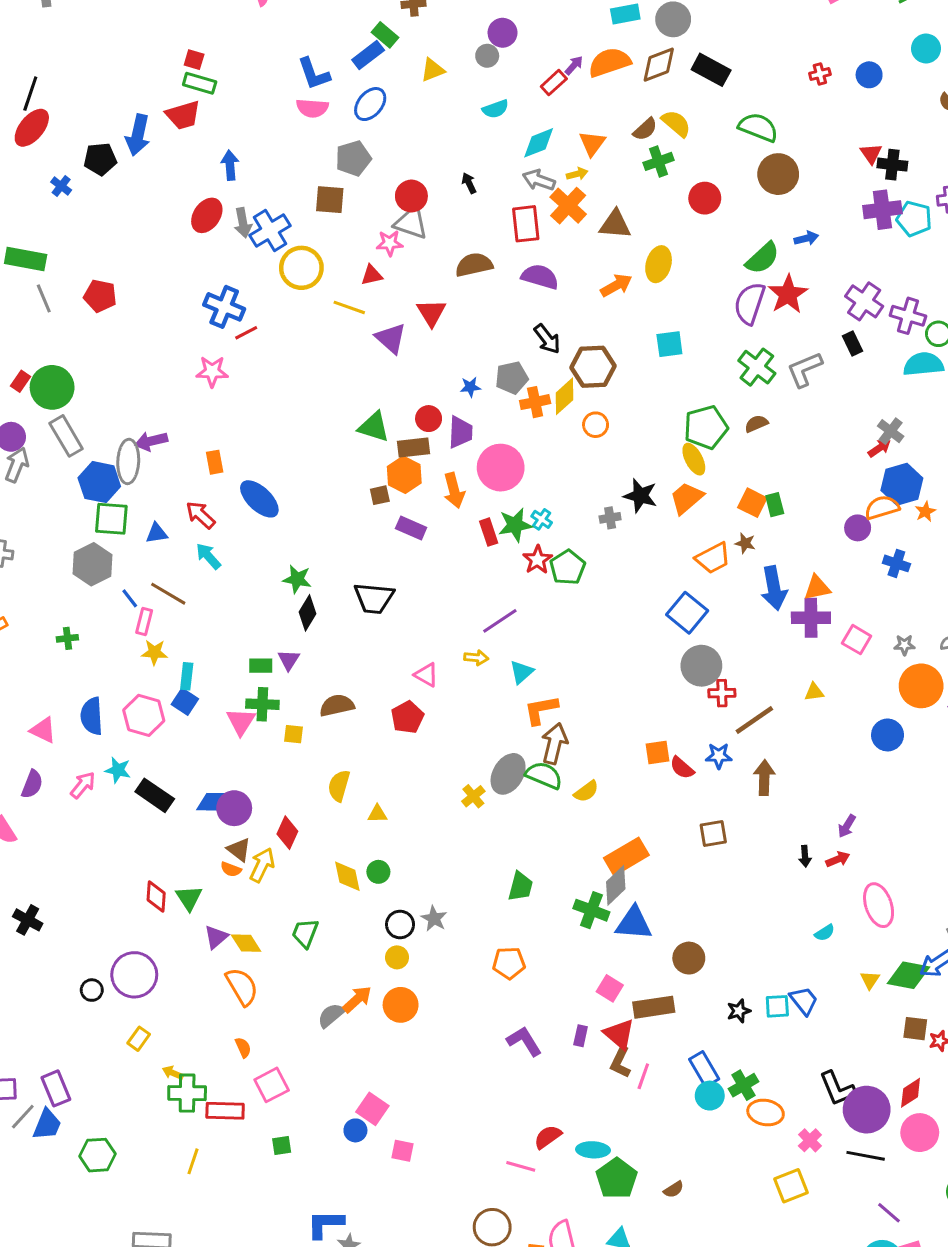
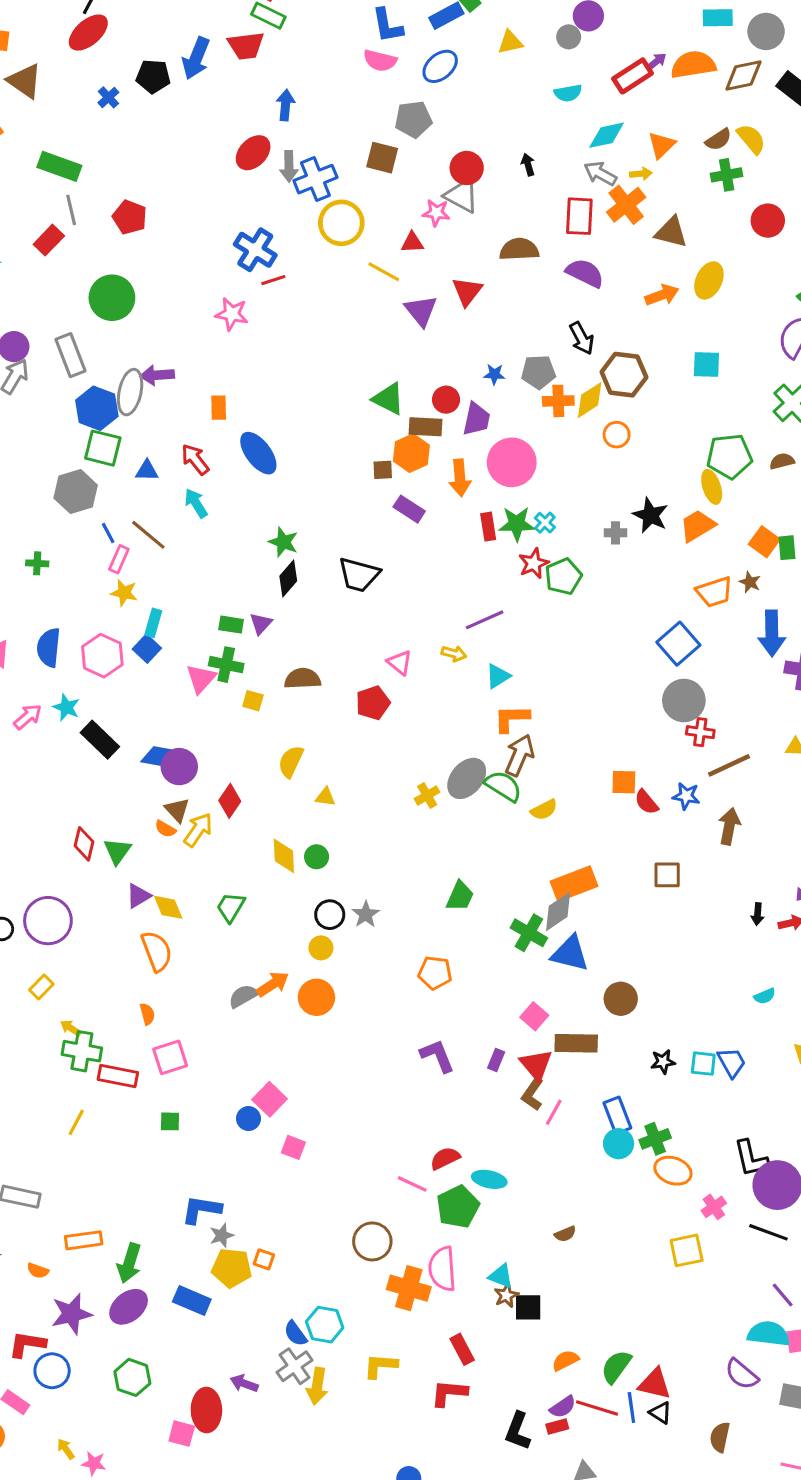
red rectangle: (554, 83) -> (633, 76), size x1.4
red rectangle: (21, 381) -> (49, 240), moved, size x1.4
green circle: (52, 387) -> (112, 298), moved
green pentagon: (617, 1179) -> (458, 1207), moved

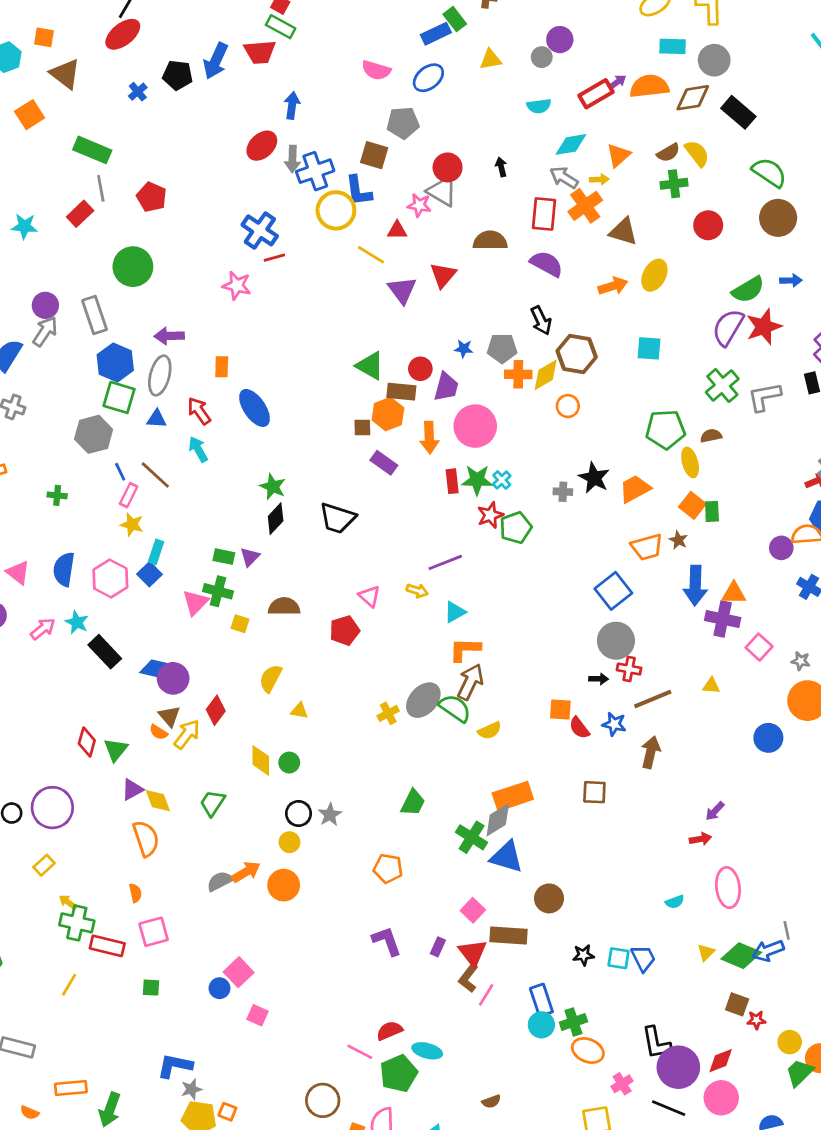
blue L-shape: (387, 26) -> (358, 191), moved
gray ellipse: (130, 392) -> (160, 375), moved
yellow ellipse: (712, 487) -> (690, 462), moved
black arrow: (758, 914) -> (599, 679), moved, turned -96

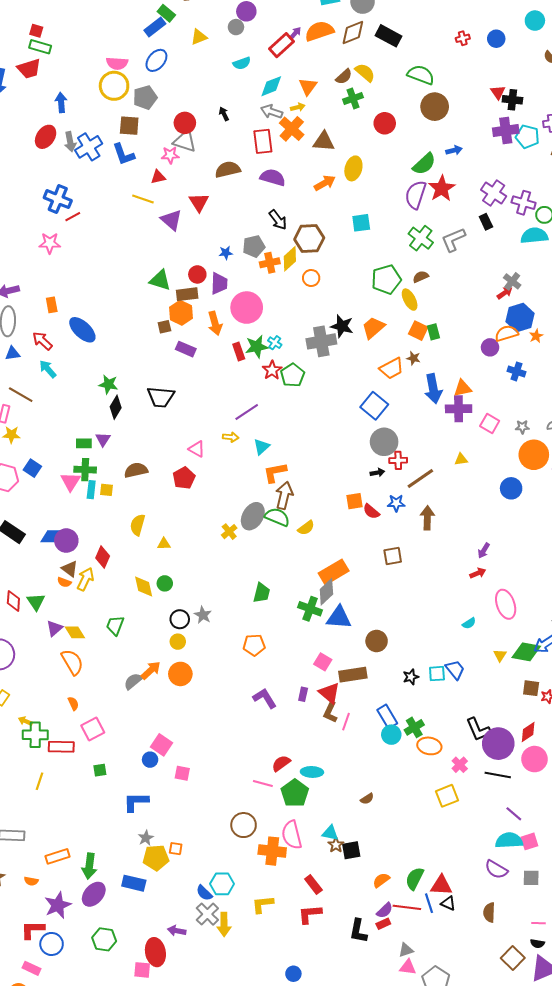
yellow circle: (336, 210) -> (114, 86), moved
gray cross: (563, 492) -> (321, 341), size x2.0
cyan rectangle: (156, 552) -> (91, 490), moved
blue L-shape: (175, 1066) -> (136, 802), moved

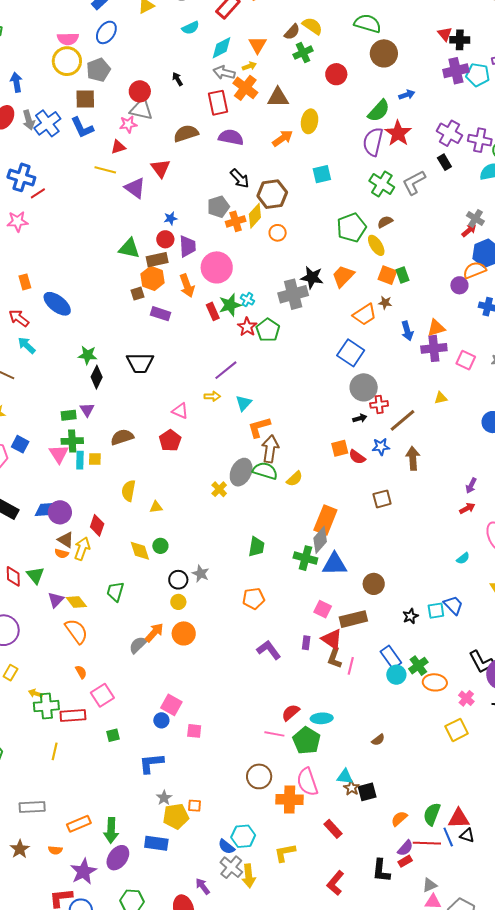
blue star: (226, 253) -> (171, 218), moved
blue arrow: (433, 389) -> (407, 331), size x0.7
orange rectangle: (334, 572) -> (325, 520), turned -32
red L-shape: (310, 914) -> (335, 883), moved, turned -40
purple arrow: (177, 931) -> (203, 886), turned 48

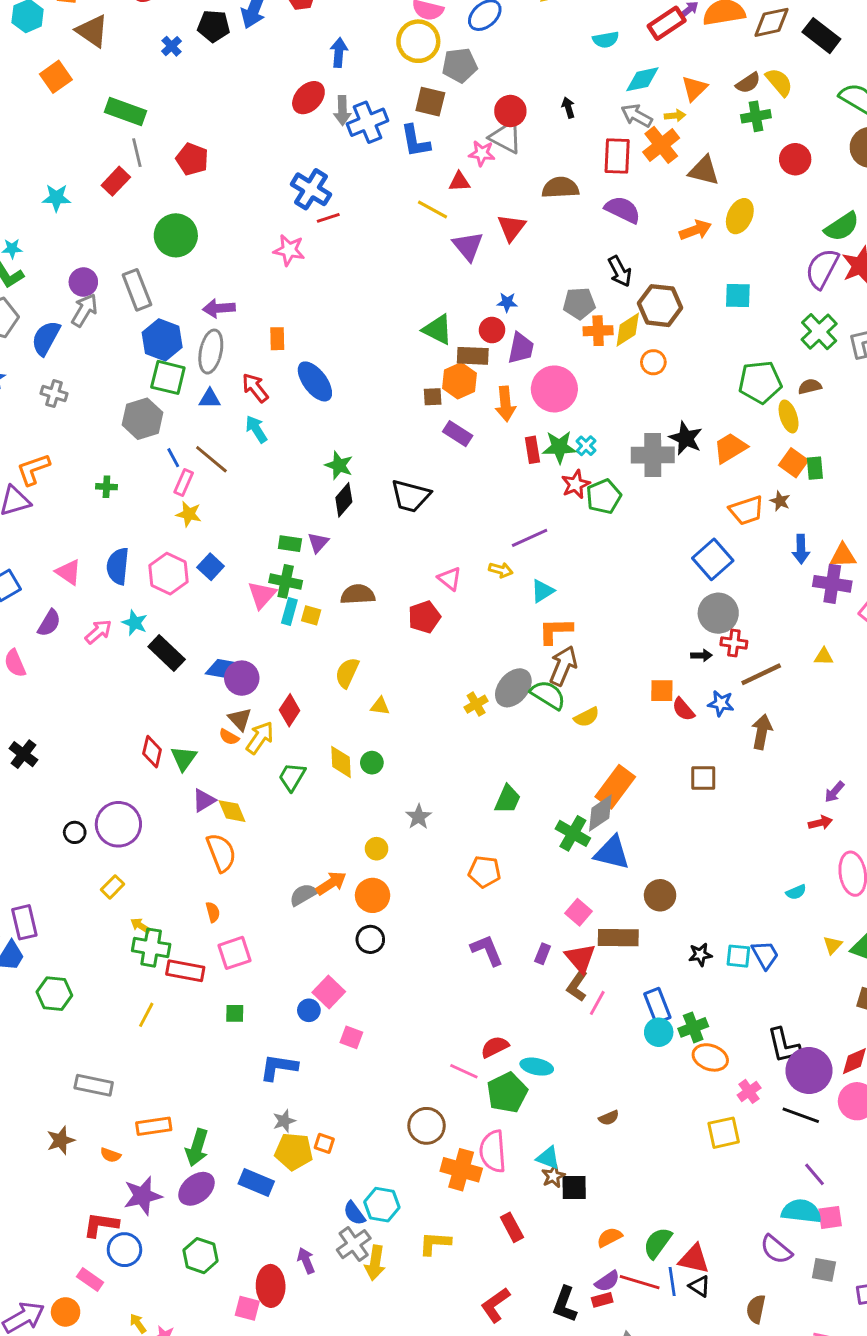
black circle: (178, 580) -> (370, 939), moved
green trapezoid: (115, 591) -> (292, 777), moved

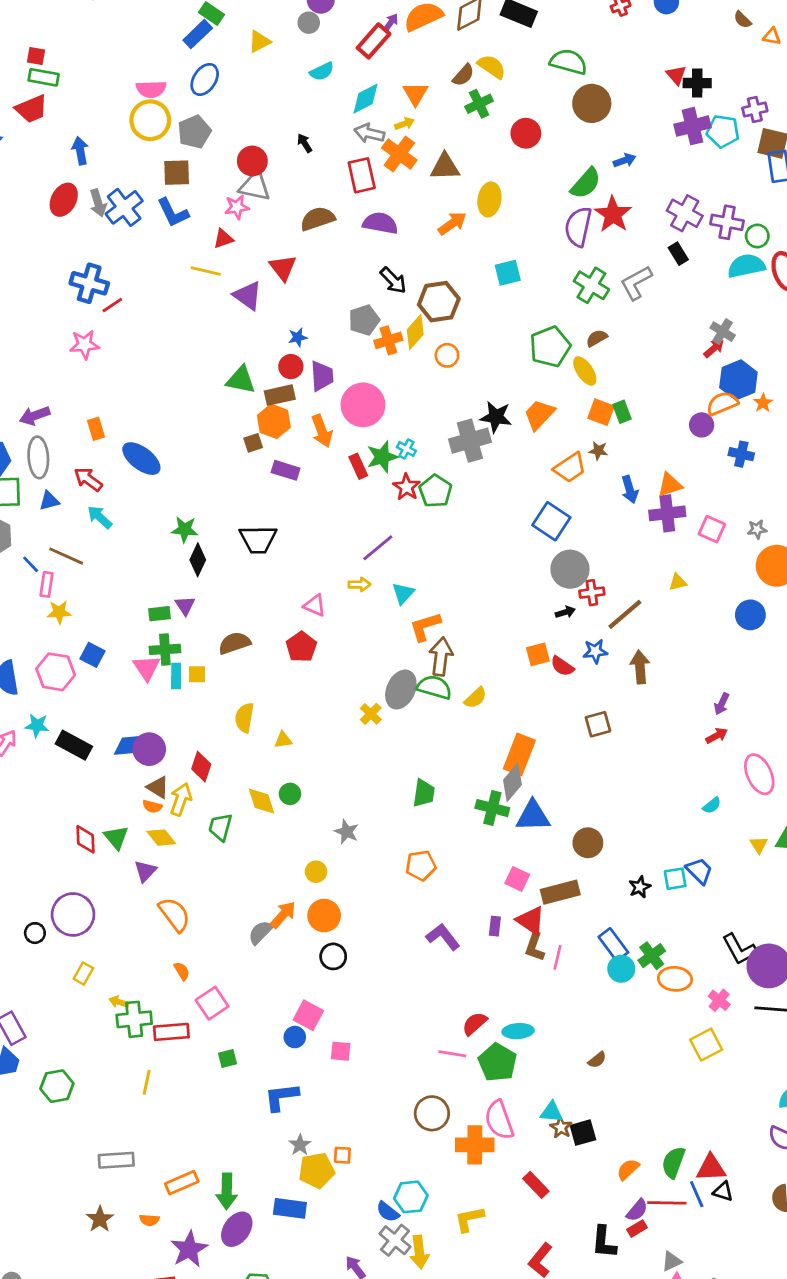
yellow diamond: (232, 811) -> (161, 838), moved

